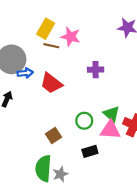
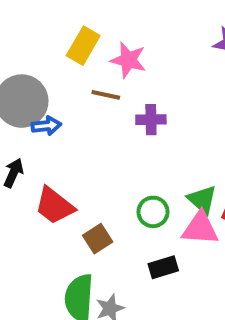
brown line: (51, 46) -> (106, 95), moved
purple cross: (96, 70) -> (151, 120), moved
red trapezoid: (51, 83) -> (54, 206), moved

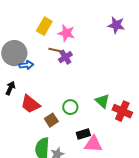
purple cross: (151, 120) -> (65, 57), moved, turned -32
green circle: (153, 212) -> (70, 107), moved
pink triangle: (200, 228) -> (93, 144), moved

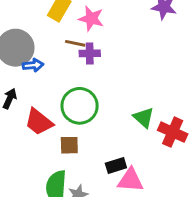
purple cross: (65, 57) -> (90, 53), turned 32
green circle: (70, 107) -> (80, 106), moved, size x1.6
brown square: (51, 120) -> (69, 145), turned 32

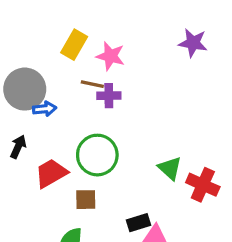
red trapezoid: (39, 122) -> (51, 173), turned 112

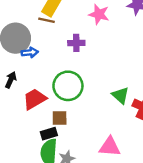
pink star: (110, 56) -> (99, 14), moved
brown line: (92, 84) -> (47, 20), moved
black rectangle: (139, 223) -> (49, 134), moved

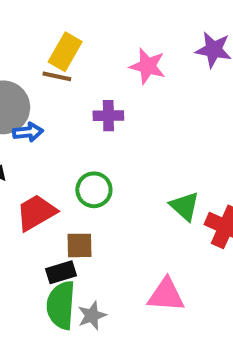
green circle: (68, 86) -> (94, 190), size x0.7

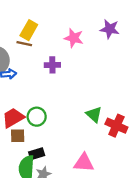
green circle: (94, 190) -> (37, 117), moved
brown square: (80, 245) -> (18, 136), moved
black rectangle: (61, 272) -> (37, 154), moved

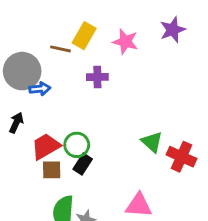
purple star: (110, 29) -> (173, 30), turned -30
yellow rectangle: (29, 30) -> (84, 36), moved
black rectangle: (37, 154) -> (83, 164), moved, turned -40

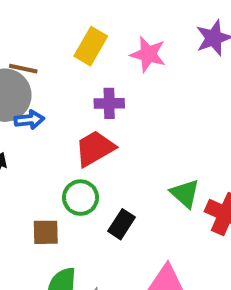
brown line: (60, 49) -> (23, 69), moved
red trapezoid: (46, 146) -> (95, 148), moved
black rectangle: (83, 164) -> (121, 224), moved

